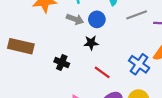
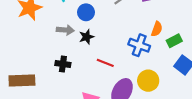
gray arrow: (75, 19) -> (65, 30), moved
brown rectangle: (21, 46) -> (22, 81), moved

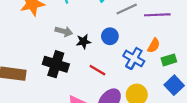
blue circle: (86, 12) -> (110, 36), moved
black cross: (63, 64) -> (56, 64), size x1.6

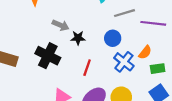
blue circle: (110, 36) -> (113, 38), moved
red line: (97, 70) -> (87, 68), turned 70

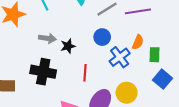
blue cross: (124, 62) -> (120, 57), turned 30
green rectangle: (158, 69) -> (154, 55), turned -64

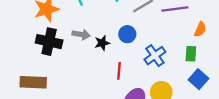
blue circle: (102, 37) -> (127, 34), moved
orange semicircle: (138, 42) -> (200, 29), moved
black cross: (43, 72) -> (49, 42), moved

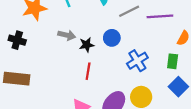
black cross: (49, 42) -> (17, 40), moved, size x0.7
red line: (119, 71) -> (88, 71), moved

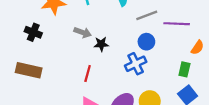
blue circle: (112, 38) -> (146, 42), moved
blue cross: (137, 61) -> (136, 64), moved
red line: (88, 71) -> (88, 74), moved

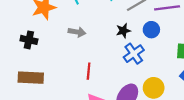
blue circle: (146, 42) -> (151, 30), moved
black star: (101, 44) -> (123, 31), moved

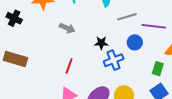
black star: (123, 31) -> (101, 43), moved
black cross: (29, 40) -> (14, 18), moved

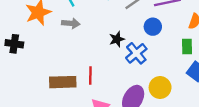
gray arrow: (67, 28) -> (71, 23), moved
brown rectangle: (15, 59) -> (63, 82), moved

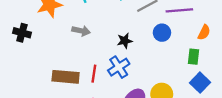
gray arrow: (71, 23) -> (81, 31), moved
blue cross: (136, 53) -> (119, 67), moved

